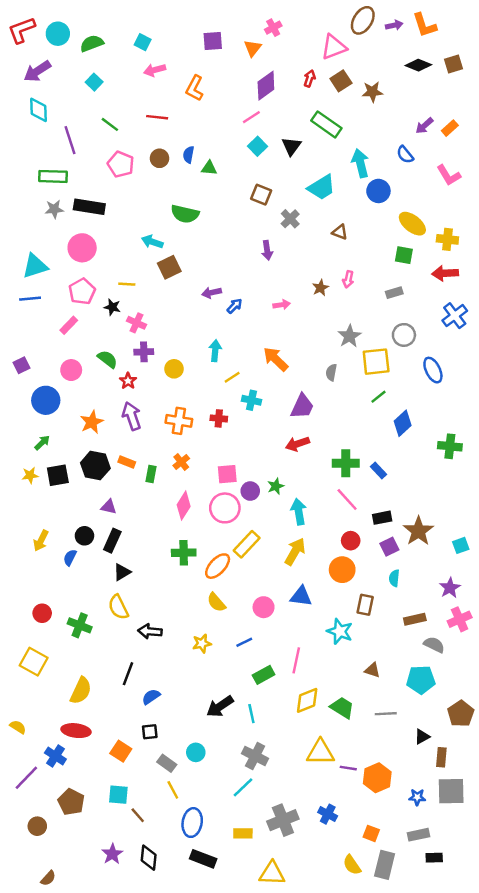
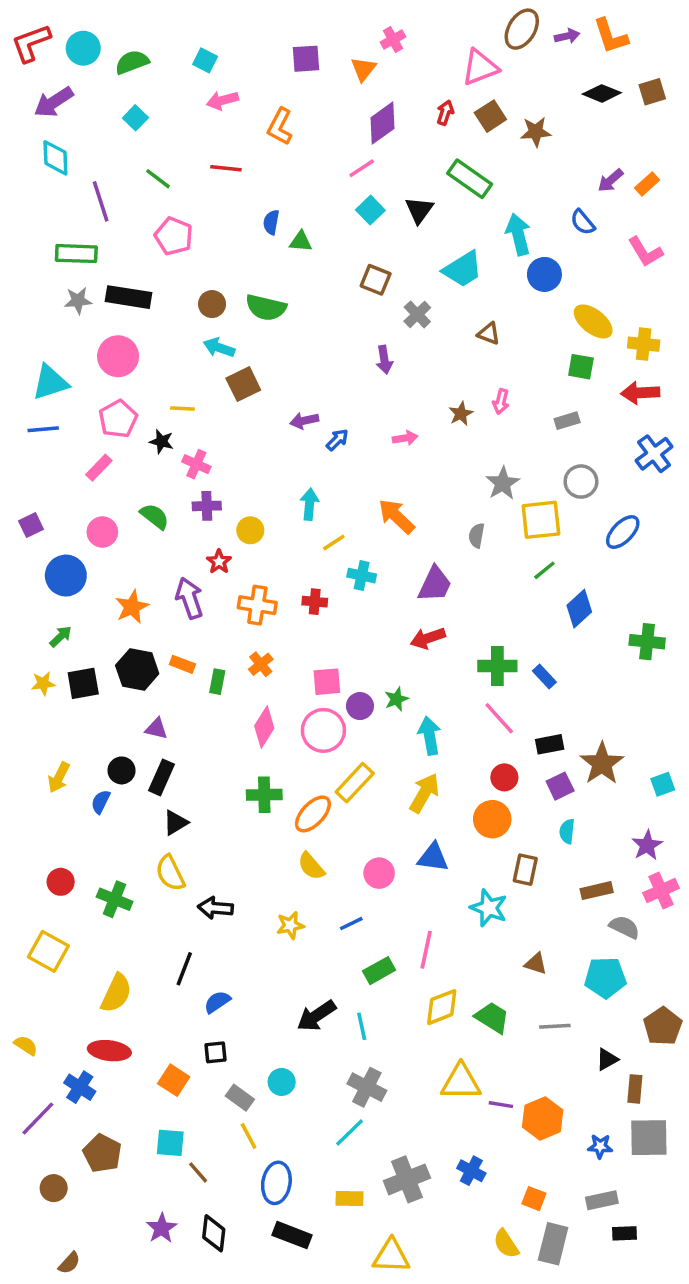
brown circle: (159, 158) -> (212, 304), moved
blue ellipse: (433, 370) -> (623, 532), turned 70
red star: (128, 381) -> (219, 562), moved

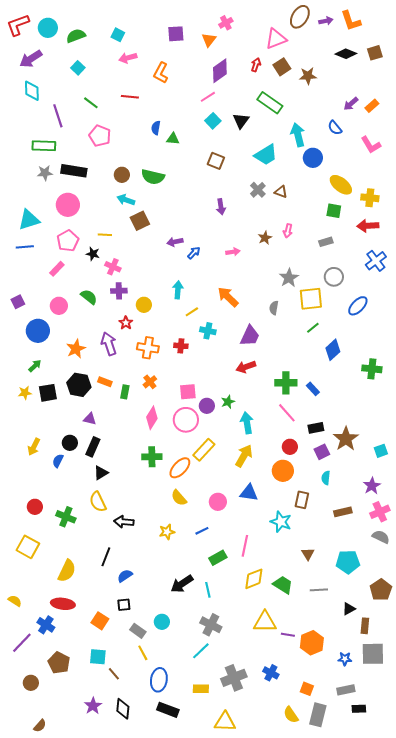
gray cross: (417, 314) -> (258, 190), moved
gray semicircle: (624, 927) -> (381, 537), moved
brown triangle: (536, 964) -> (308, 554), turned 40

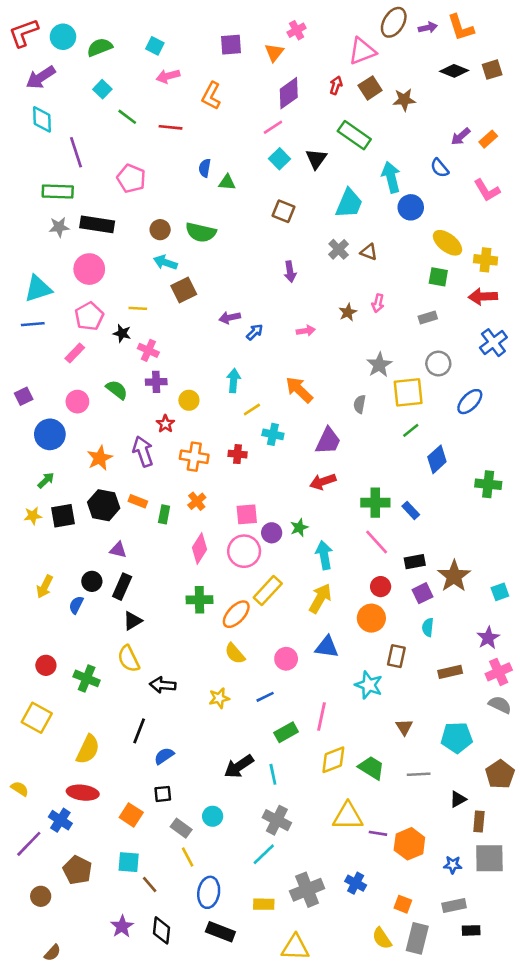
green line: (91, 103) -> (127, 117), moved
cyan trapezoid: (266, 155) -> (349, 203), turned -35

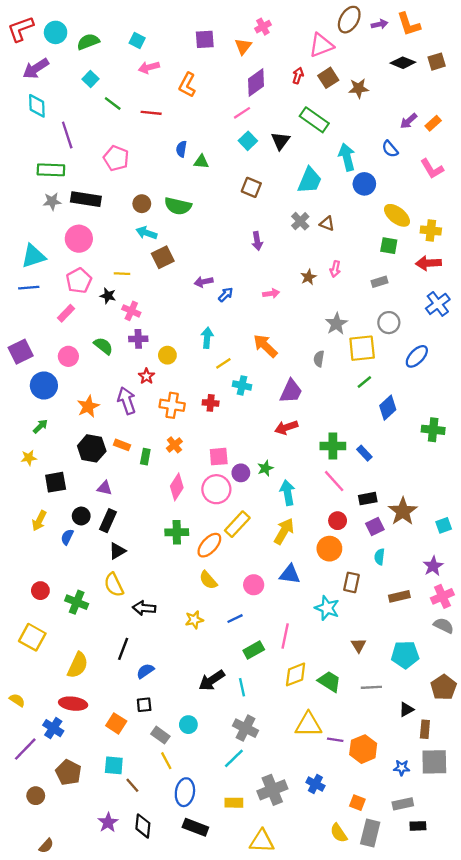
purple square: (24, 396) -> (21, 352), size x1.5
black square: (63, 516) -> (56, 482), moved

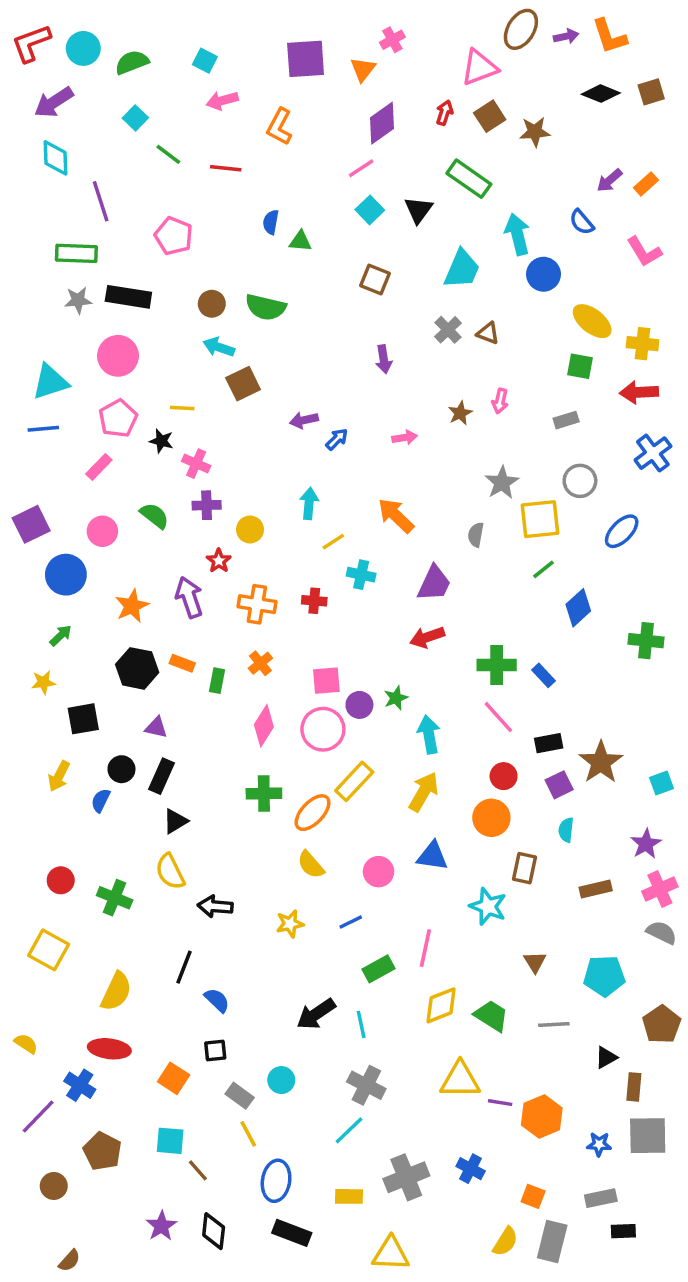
purple square: (205, 39) -> (306, 59), size x1.4
blue semicircle: (145, 671) -> (217, 1000), turned 78
yellow semicircle: (339, 833) -> (505, 1242), turned -114

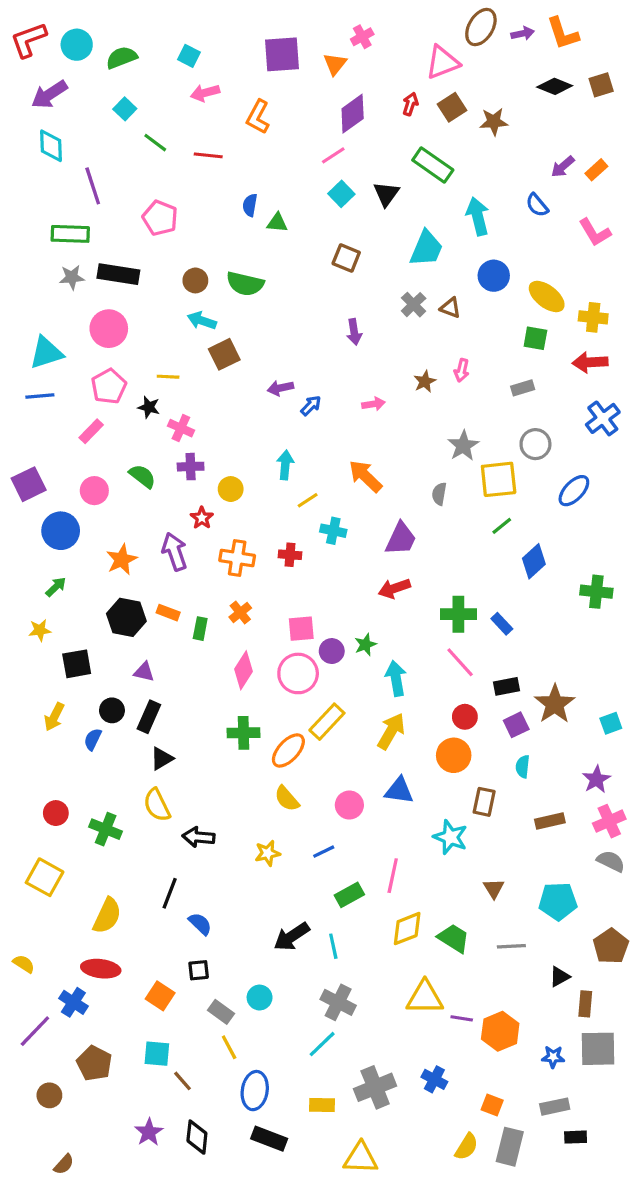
blue circle: (543, 274) -> (494, 276), moved

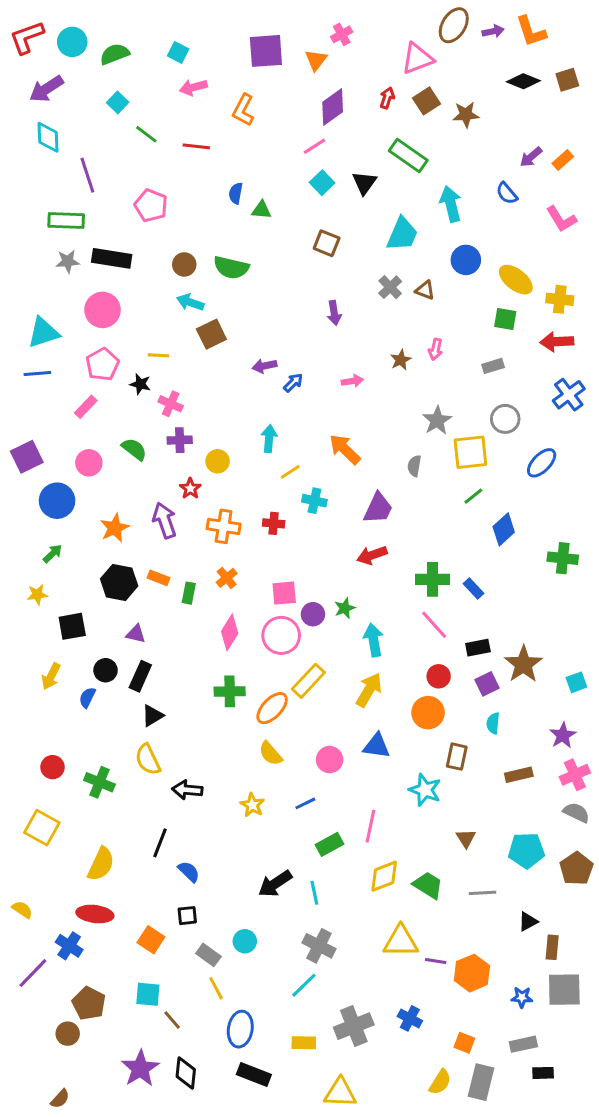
yellow star: (268, 853) -> (252, 805), turned -30
brown pentagon: (611, 946) -> (576, 869), moved
brown circle: (49, 1095) -> (68, 1034), moved
purple star: (149, 1132) -> (140, 1068), size x1.4

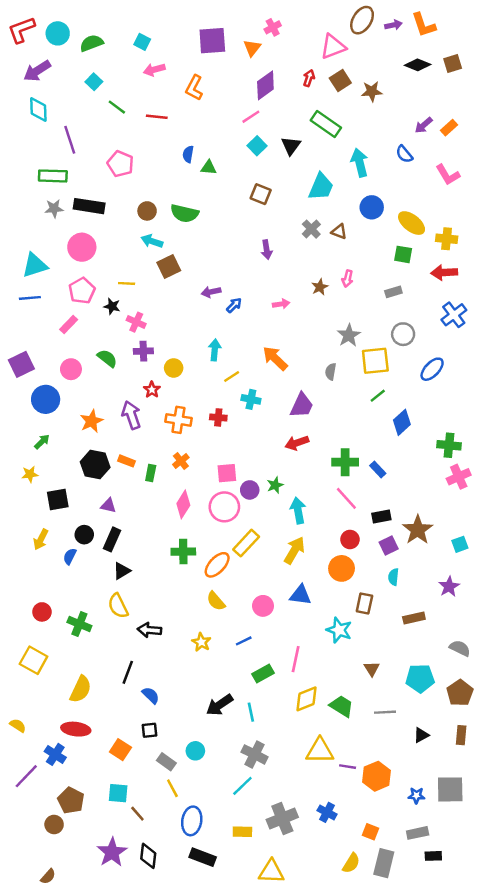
pink cross: (575, 775) -> (459, 477), moved
brown rectangle: (552, 947) -> (461, 735), moved

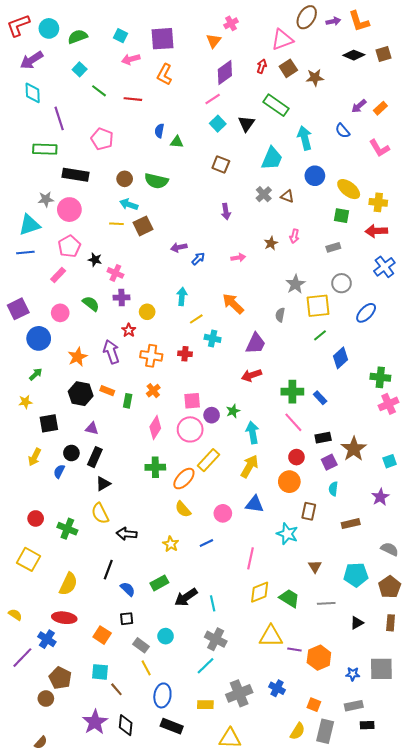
purple square: (212, 41) -> (162, 39), moved
gray star: (54, 209) -> (46, 199), moved
yellow line: (127, 283) -> (116, 224), moved
green rectangle: (263, 674) -> (159, 583), moved

